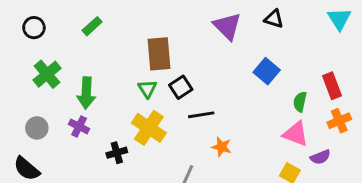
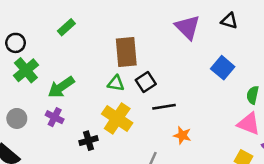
black circle: (34, 28) -> (16, 43), moved
green triangle: (147, 89) -> (116, 83), turned -48
green arrow: (86, 93) -> (61, 87), turned 52

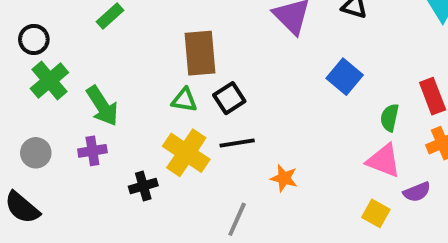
green arrow: (61, 87) -> (102, 106), turned -88
black line: (164, 107) -> (237, 143), moved
purple cross: (55, 117) -> (92, 151), turned -36

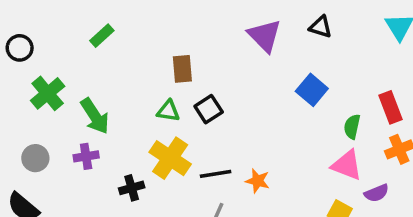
black circle: (34, 39) -> (20, 48), moved
brown rectangle: (200, 53) -> (182, 69), size x0.7
black line: (237, 143) -> (216, 174), moved

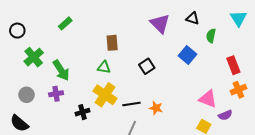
black square: (209, 109) -> (147, 66), moved
green semicircle: (352, 127) -> (211, 36), moved

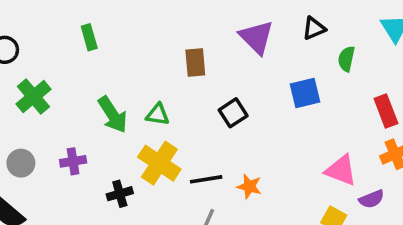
black triangle: (193, 18) -> (314, 28), turned -40
green rectangle: (65, 23) -> (89, 37), turned -64
brown rectangle: (112, 43) -> (195, 62), moved
blue square: (188, 55) -> (305, 93), turned 36
green arrow: (61, 70) -> (113, 115), moved

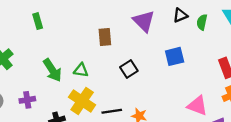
green semicircle: (346, 59) -> (202, 22), moved

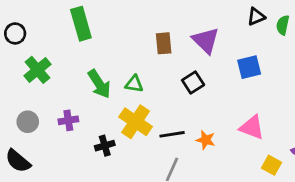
green rectangle: (38, 21) -> (81, 24), size x1.6
purple triangle: (144, 21) -> (206, 40), moved
pink triangle: (197, 106) -> (252, 127), moved

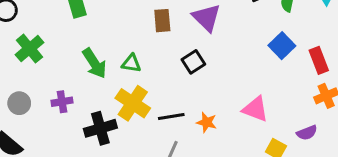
blue square: (249, 67) -> (282, 46), moved, turned -30
black cross: (105, 146) -> (100, 128), size x1.5

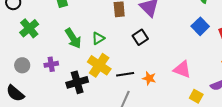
green triangle: (131, 63) -> (98, 38), turned -40

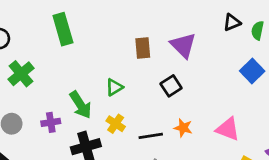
green arrow: (73, 38) -> (80, 105), moved
yellow cross: (99, 65) -> (116, 124), size x0.6
orange star: (149, 78) -> (183, 128), moved

